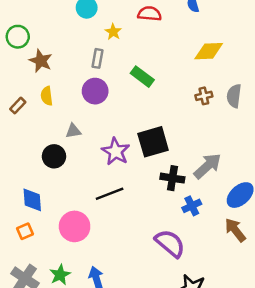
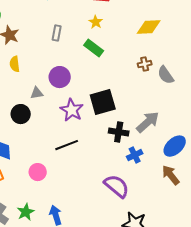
yellow star: (113, 32) -> (96, 22), moved
purple circle: (95, 91) -> (60, 77), moved
gray semicircle: (234, 96) -> (166, 75), moved, turned -42
pink circle: (75, 226) -> (38, 172), size x0.7

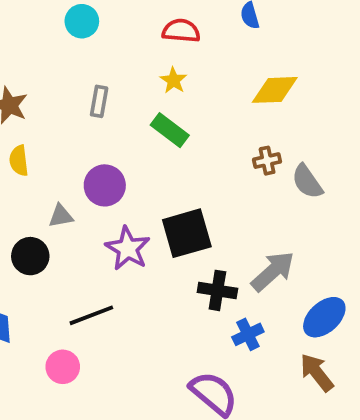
black line: (67, 145) -> (91, 315), moved

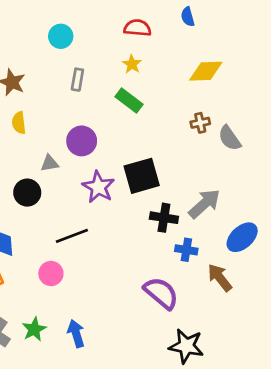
cyan circle: (82, 21) -> (61, 36), moved
blue cross: (248, 334) -> (186, 250), turned 35
brown arrow: (317, 373) -> (220, 278), moved

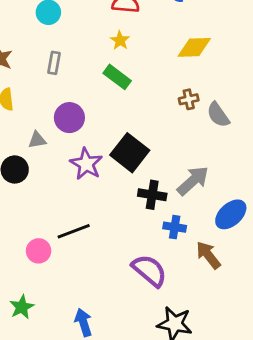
gray rectangle: (77, 80) -> (54, 63), moved
black square: (142, 176) -> (130, 153), turned -36
black line: (72, 236) -> (74, 231), moved
blue arrow: (76, 334) -> (83, 322), moved

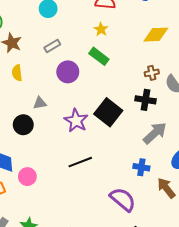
gray rectangle: (54, 63) -> (52, 46), turned 49
purple circle: (69, 118) -> (68, 72), moved
black cross: (152, 195) -> (146, 100), moved
black line: (74, 231) -> (80, 162), moved
pink circle: (39, 251) -> (27, 177), moved

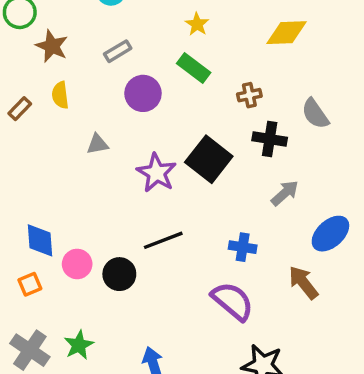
brown cross: (152, 73) -> (249, 95), moved
black circle: (23, 125) -> (119, 274), moved
gray arrow: (155, 133) -> (285, 193), size x0.7
blue cross: (141, 167) -> (243, 247), moved

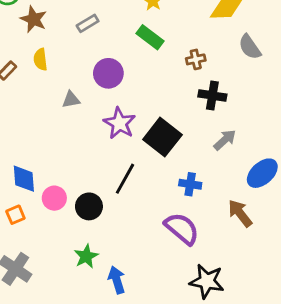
purple circle: (143, 93) -> (108, 73), moved
gray semicircle: (315, 114) -> (250, 47), moved
black square: (209, 159) -> (162, 137), moved
black line: (163, 240) -> (125, 179), turned -40
green star: (79, 345) -> (86, 256), moved

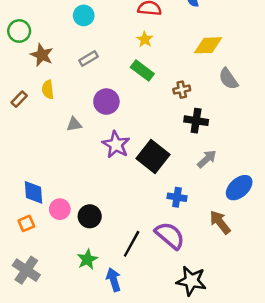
black line: (125, 179) -> (132, 244), moved

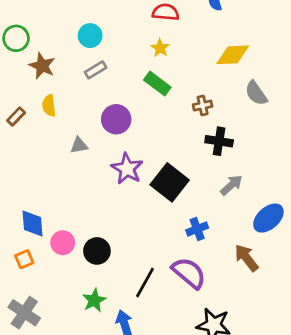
cyan circle: (84, 15) -> (90, 36), moved
blue cross: (177, 197) -> (197, 229), turned -30

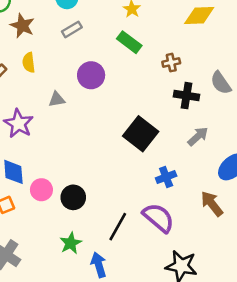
gray semicircle: (256, 93) -> (221, 83), moved
purple star: (127, 169) -> (19, 124), moved

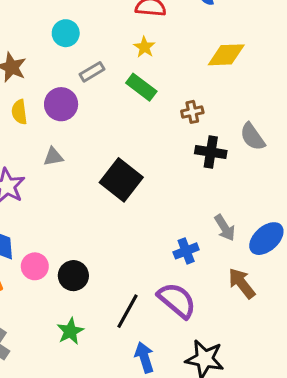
gray rectangle: (72, 29) -> (92, 72), moved
purple circle: (91, 75) -> (61, 104), moved
black square: (141, 134) -> (121, 180), moved
gray arrow: (198, 136) -> (225, 228), moved, turned 100
blue arrow: (99, 265) -> (144, 357), moved

